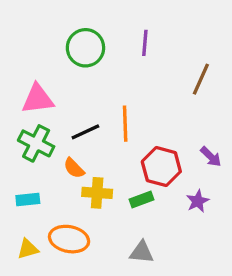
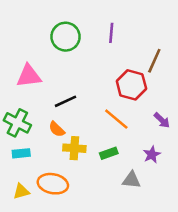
orange line: (125, 124) -> (116, 119), moved, turned -48
green cross: (36, 143) -> (17, 123), moved
red hexagon: (161, 167) -> (131, 85), moved
gray triangle: (142, 252) -> (131, 180), moved

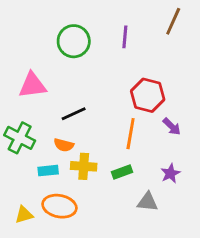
brown line: (154, 61) -> (173, 21), moved
orange line: (116, 119) -> (131, 134), turned 60
purple arrow: (162, 120) -> (172, 127), moved
orange semicircle: (57, 129) -> (64, 145), turned -30
cyan rectangle: (21, 153) -> (48, 171), moved

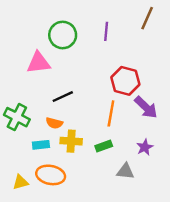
pink triangle: (32, 85) -> (39, 63), moved
purple arrow: (172, 127) -> (146, 107), size x1.5

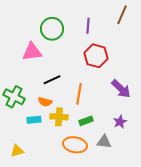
red hexagon: (125, 81) -> (96, 56), moved
orange line: (111, 113) -> (79, 94), moved
orange ellipse: (51, 175) -> (75, 145), moved

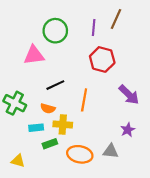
brown line: (122, 15) -> (116, 19), moved
green rectangle: (86, 121) -> (50, 144), moved
yellow triangle: (17, 151) -> (18, 161), turned 32

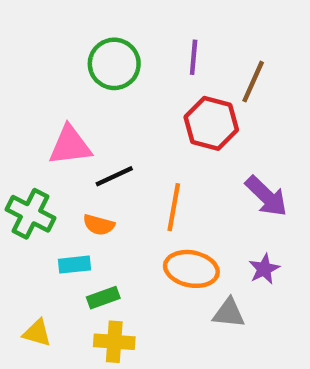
brown line: (116, 19) -> (253, 82), moved
pink triangle: (34, 55) -> (70, 145), moved
yellow cross: (63, 124) -> (114, 342), moved
orange ellipse: (80, 154) -> (191, 269), moved

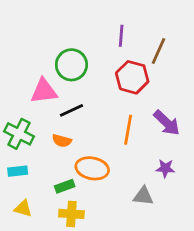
green circle: (114, 64) -> (71, 65), moved
orange line: (174, 207) -> (128, 130), moved
cyan rectangle: (75, 265) -> (18, 171), moved
orange ellipse: (191, 269) -> (92, 168), moved
purple star: (264, 269) -> (165, 168), turned 30

